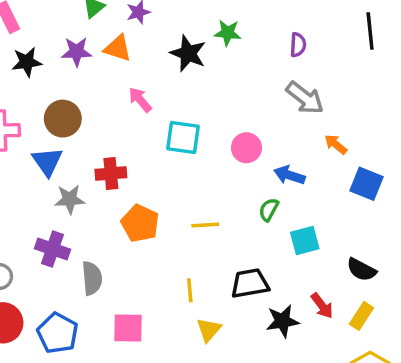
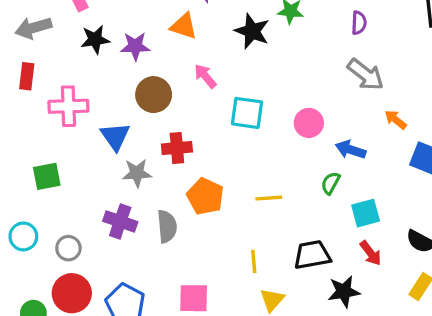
purple star: (77, 52) -> (135, 46), moved
brown circle: (63, 119) -> (154, 95), moved
gray semicircle: (92, 278) -> (167, 226), moved
red arrow: (322, 306) -> (371, 253), moved

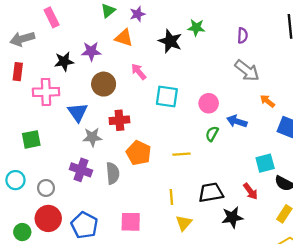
black star: (95, 39) -> (64, 61), moved
green semicircle: (331, 183) -> (212, 134), moved
cyan square: (366, 213) -> (265, 163), moved

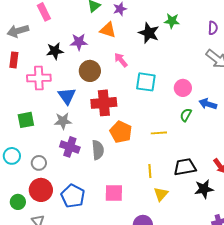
red cross: (119, 120) -> (104, 103), size x1.4
gray star: (92, 137) -> (63, 121), moved

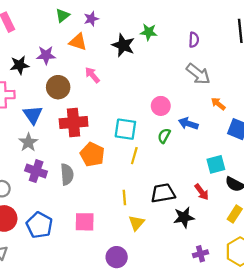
cyan square: (146, 82) -> (125, 129), moved
gray star: (63, 121) -> (28, 142), turned -30
yellow line: (159, 133) -> (134, 156), turned -70

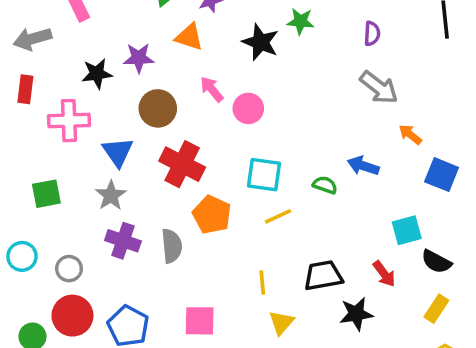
pink circle: (161, 106) -> (248, 108), moved
red cross: (74, 122) -> (182, 164), turned 32
green semicircle: (164, 136) -> (325, 185), turned 80
yellow line: (134, 156) -> (278, 216), turned 49

